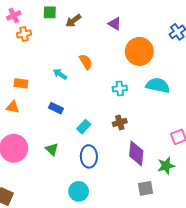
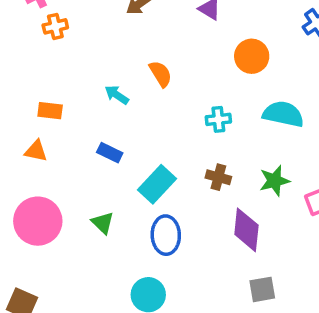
orange circle: (139, 51) -> (252, 56), size x0.7
brown cross: (120, 122) -> (218, 177), turned 32
cyan rectangle: (84, 127) -> (157, 184), size x1.5
green star: (166, 166) -> (274, 181), moved

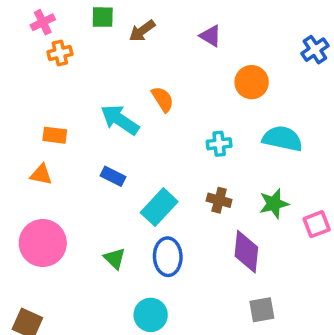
cyan arrow: (117, 95) -> (120, 120), size x1.6
green triangle: (103, 223) -> (115, 258), moved

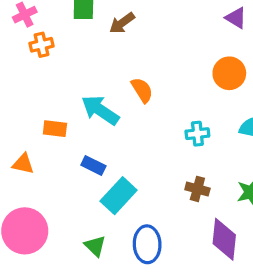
purple triangle: (211, 36) -> (236, 18), moved
orange rectangle: (55, 135) -> (55, 129), moved
cyan rectangle: (159, 207) -> (119, 196), moved

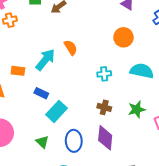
cyan arrow: (100, 110) -> (45, 60), turned 95
purple diamond: (224, 239) -> (105, 138), moved

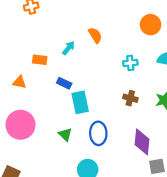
cyan arrow: (45, 60) -> (68, 48), size x0.6
cyan rectangle: (56, 111) -> (80, 102), turned -55
purple diamond: (105, 138) -> (142, 142), moved

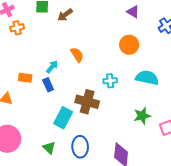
blue rectangle: (64, 83) -> (48, 85), moved, turned 40
brown cross: (130, 98) -> (87, 102), moved, size x1.6
cyan rectangle: (80, 102) -> (63, 118), turned 40

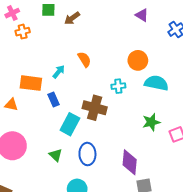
orange circle: (129, 45) -> (138, 60), moved
orange rectangle: (25, 78) -> (31, 83), size x1.5
blue rectangle: (48, 85) -> (53, 99), moved

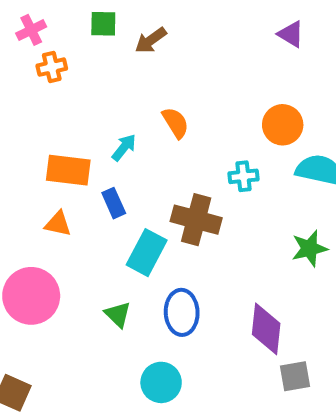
orange triangle: (11, 105) -> (58, 224), moved

